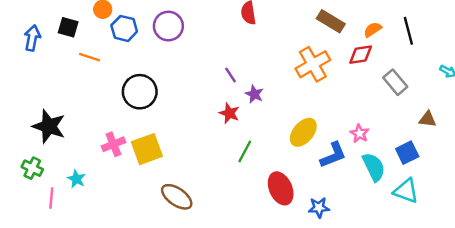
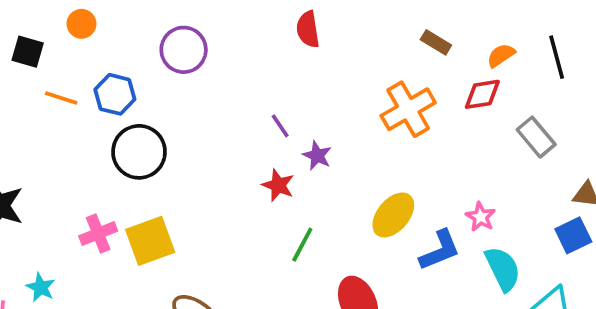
brown rectangle: (331, 21) -> (436, 42), size x0.7
blue hexagon: (124, 28) -> (115, 94), moved
blue square: (407, 153) -> (573, 235), moved

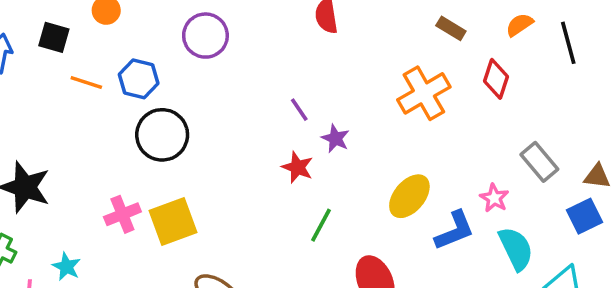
orange semicircle: (501, 55) -> (520, 25), moved
red diamond: (482, 94) -> (496, 79), turned -63
gray rectangle: (536, 137) -> (539, 162), moved

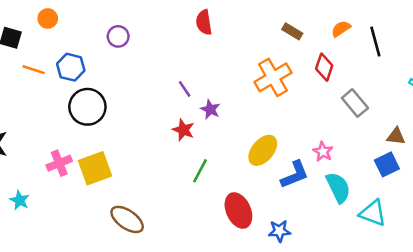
purple circle: (205, 36) -> (118, 36), size x0.7
gray rectangle: (539, 162) -> (355, 103), moved

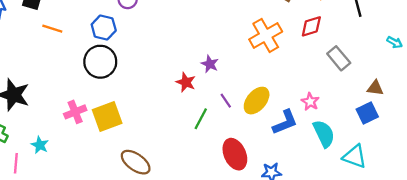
blue hexagon: (71, 67) -> (104, 28), moved
red diamond: (324, 67) -> (311, 26), turned 55
purple line: (185, 89) -> (226, 101), moved

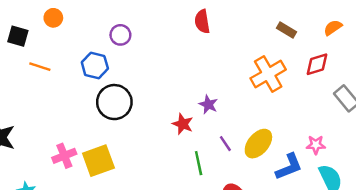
black circle: (100, 62) -> (114, 102), moved
pink star: (310, 102) -> (316, 145), turned -30
green line: (201, 119) -> (199, 163), turned -40

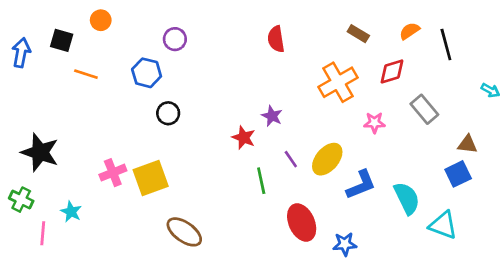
red semicircle: (202, 21) -> (276, 39), moved
black circle: (114, 102) -> (168, 113), size x0.6
pink star: (316, 145) -> (374, 123), moved

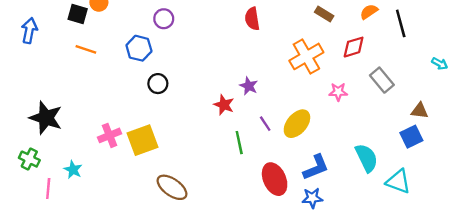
black square: (62, 40) -> (78, 14), moved
blue L-shape: (361, 185) -> (316, 167), moved

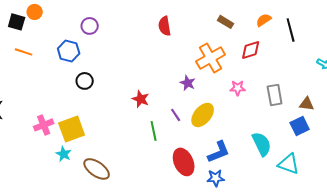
gray rectangle: (382, 80) -> (275, 95), moved, turned 30
purple star: (249, 86) -> (188, 83), moved
cyan star: (73, 170) -> (64, 154), moved

